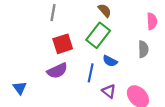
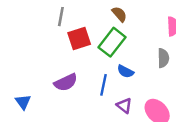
red square: (63, 44) -> (79, 39), moved

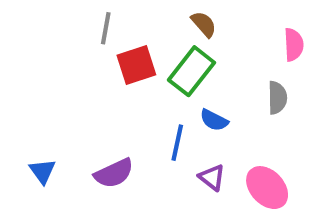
purple semicircle: (66, 82) -> (114, 173), moved

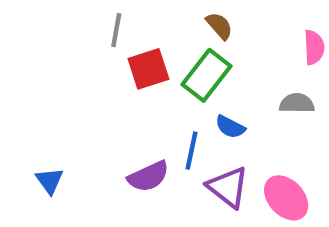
gray semicircle: (277, 98) -> (297, 103), turned -88
purple semicircle: (114, 173) -> (148, 176), moved
purple triangle: (212, 177) -> (228, 187), size x1.5

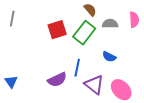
gray line: (116, 30) -> (12, 19), moved
gray semicircle: (297, 103) -> (110, 24), moved
blue semicircle: (230, 127) -> (109, 57), moved

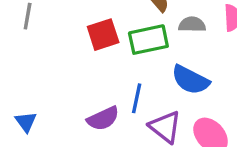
green rectangle: (84, 33) -> (148, 40), turned 40
blue semicircle: (109, 57) -> (190, 80), size x1.6

